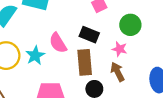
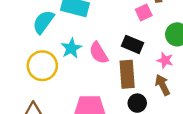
cyan star: (35, 55) -> (71, 48), moved

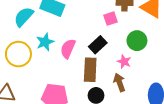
black rectangle: (133, 44) -> (98, 45), turned -72
pink semicircle: (99, 53) -> (68, 49), turned 48

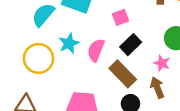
pink square: (111, 19) -> (121, 17), moved
brown rectangle: (90, 70) -> (123, 74), turned -45

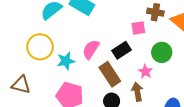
pink square: (121, 17) -> (138, 28), moved
cyan star: (69, 43) -> (66, 61), moved

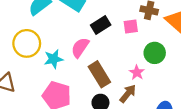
black rectangle: (122, 50) -> (101, 25), moved
brown arrow: (137, 92) -> (128, 94), turned 48

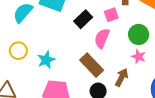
yellow circle: (27, 43) -> (18, 51), size x0.7
pink semicircle: (80, 48) -> (102, 38), moved
pink star: (137, 73) -> (139, 57), moved

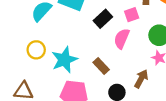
cyan star: (46, 60) -> (64, 60), size x1.4
brown rectangle: (92, 65) -> (101, 66), moved, size x0.7

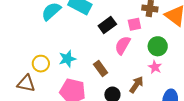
yellow circle: (36, 50) -> (41, 64), moved
cyan star: (64, 60) -> (67, 59), size x0.7

